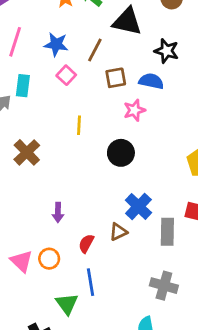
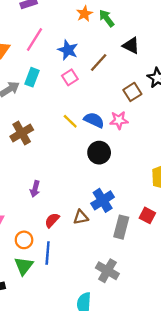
black triangle: (127, 21) -> (131, 46), size x0.7
brown square: (116, 78) -> (132, 92), moved, turned -36
blue semicircle: (151, 81) -> (94, 120), moved
yellow line: (79, 125) -> (70, 121), turned -63
orange circle: (49, 259) -> (24, 240), moved

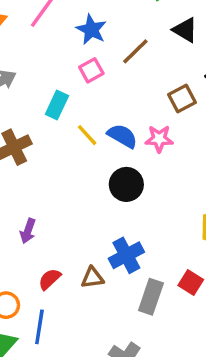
cyan rectangle: (32, 77) -> (57, 105), moved

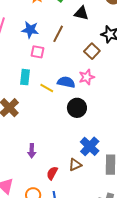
pink square: (91, 70) -> (38, 52), turned -32

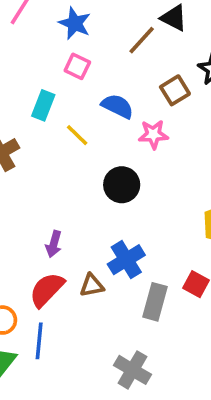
brown line: (58, 34) -> (142, 40), moved
blue semicircle: (66, 82) -> (117, 106), moved
purple arrow: (32, 151) -> (54, 244), moved
red semicircle: (52, 173) -> (47, 290), size x1.5

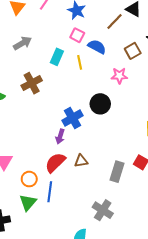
blue semicircle: (117, 106) -> (97, 47), moved
yellow line: (77, 135) -> (80, 62), moved, turned 32
blue cross: (126, 260) -> (72, 118), moved

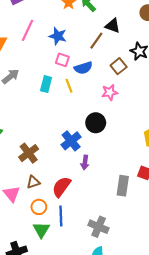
blue semicircle: (97, 47) -> (83, 68), turned 144
brown cross: (32, 83) -> (29, 153), moved
purple arrow: (60, 137) -> (85, 162), moved
brown triangle: (81, 161) -> (33, 182), moved
gray cross: (103, 210) -> (99, 227), moved

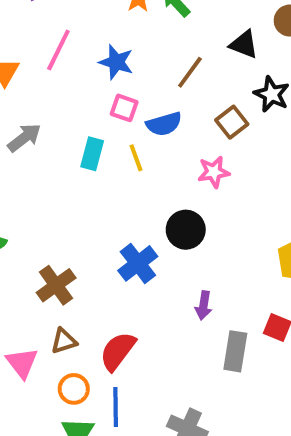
black triangle: (113, 26) -> (244, 44), moved
purple arrow: (85, 162) -> (203, 305), moved

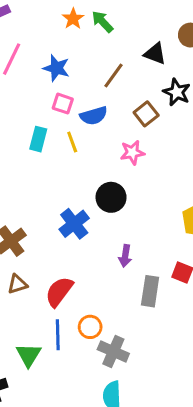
orange circle: (74, 389) -> (90, 327), moved

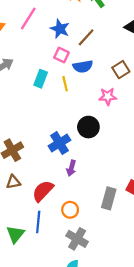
brown line: (113, 76) -> (86, 37), moved
purple arrow: (125, 256) -> (71, 168), moved
orange circle: (90, 327) -> (70, 210), moved

